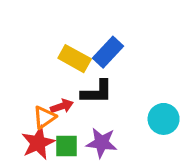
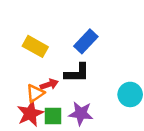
yellow rectangle: (75, 59) -> (35, 46), moved

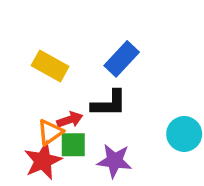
green square: (53, 116) -> (73, 145), moved

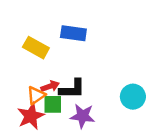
blue rectangle: (122, 59) -> (73, 33), moved, turned 55
black L-shape: (109, 104) -> (72, 89), moved

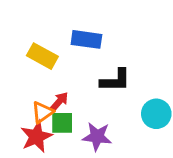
red arrow: (50, 86) -> (59, 102), turned -30
black L-shape: (72, 89) -> (115, 80), moved

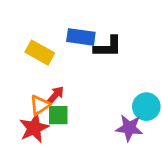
black L-shape: (115, 80) -> (108, 47), moved
purple star: (97, 137) -> (129, 128), moved

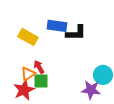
red arrow: (55, 95) -> (39, 67), turned -72

